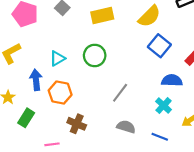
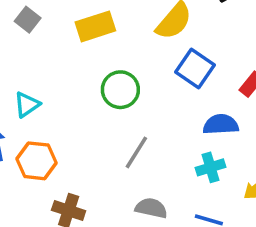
green circle: (95, 55) -> (120, 90), moved
cyan cross: (164, 105) -> (211, 167), turned 35

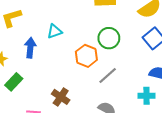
orange hexagon: (36, 161) -> (86, 56), moved

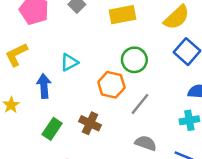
green rectangle: (14, 82) -> (52, 129), moved
brown cross: (61, 97) -> (90, 123), moved

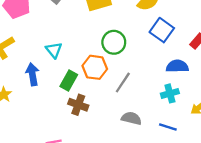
cyan triangle: (69, 62) -> (54, 50), turned -36
green rectangle: (52, 129) -> (69, 81), moved

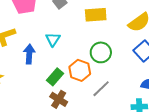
cyan triangle: (54, 50) -> (53, 39), moved
blue arrow: (32, 74) -> (29, 54), moved

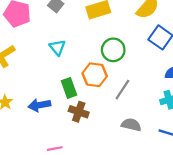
blue arrow: (29, 54) -> (39, 105), moved, turned -90
green rectangle: (55, 77) -> (69, 88), turned -48

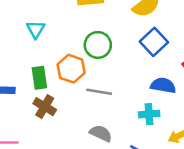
gray line: (122, 90) -> (99, 92), turned 55

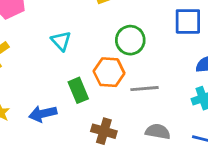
blue square: (154, 42) -> (188, 21), turned -32
brown cross: (45, 107) -> (104, 131), moved

